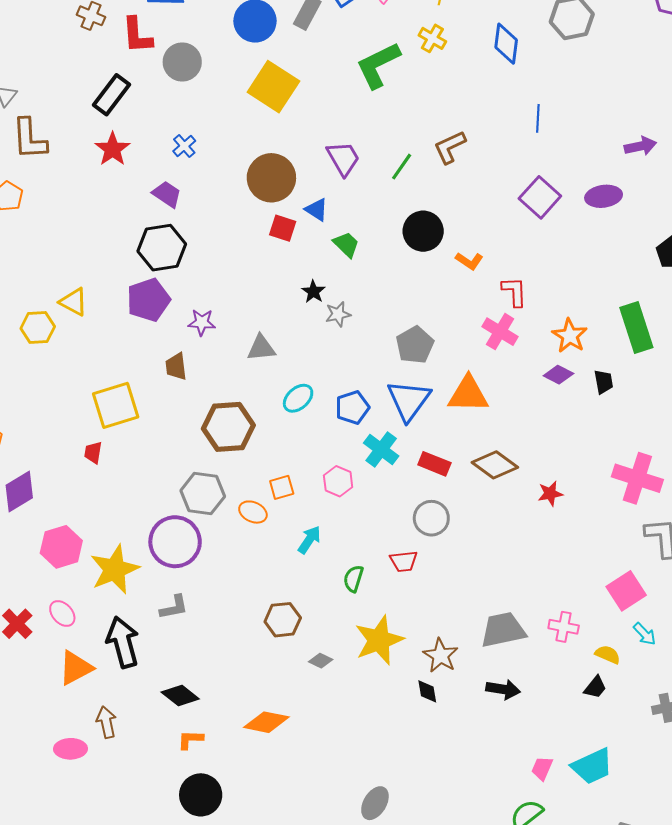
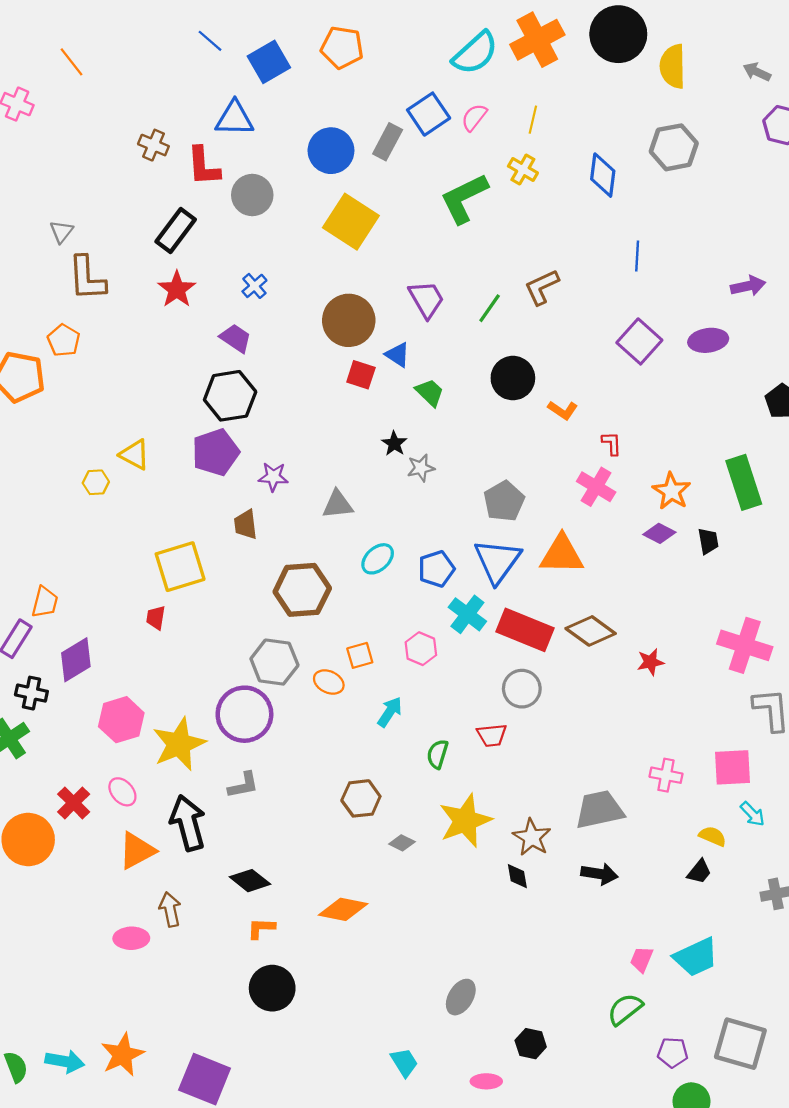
red L-shape: (514, 292) -> (612, 443), size x0.7
yellow hexagon: (38, 327) -> (96, 482), size x0.7
red rectangle: (434, 464) -> (525, 630), size x1.6
pink square: (626, 591) -> (733, 767), turned 30
pink cross: (564, 627) -> (666, 775), moved

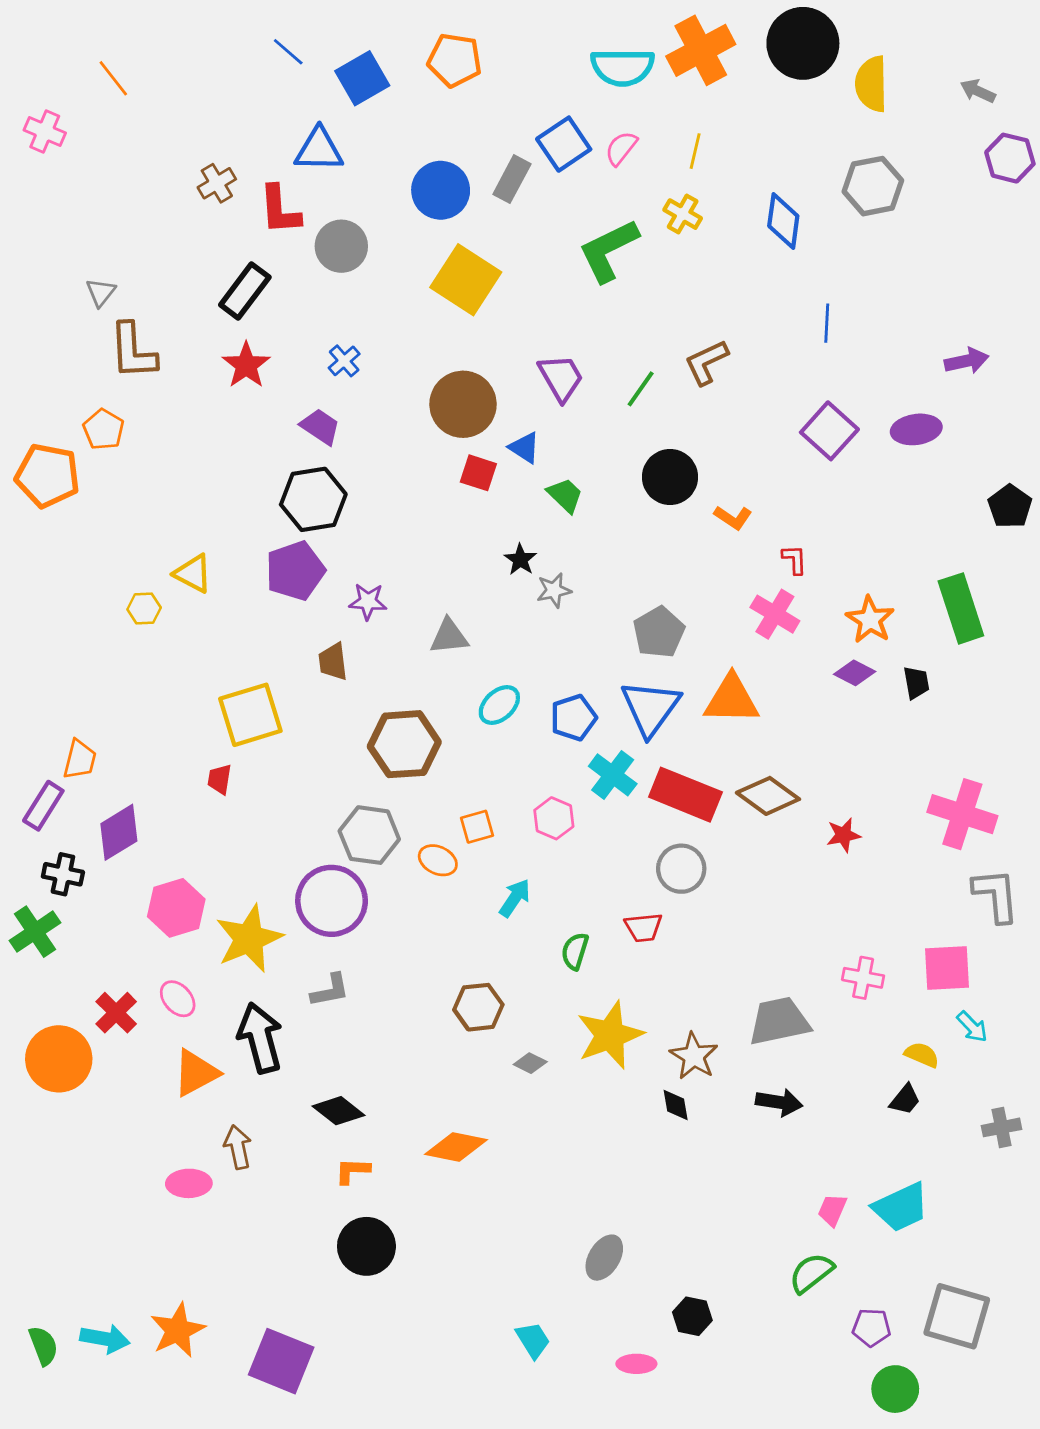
cyan semicircle: (475, 53) -> (622, 67), turned 42
brown cross: (153, 145) -> (217, 183), turned 36

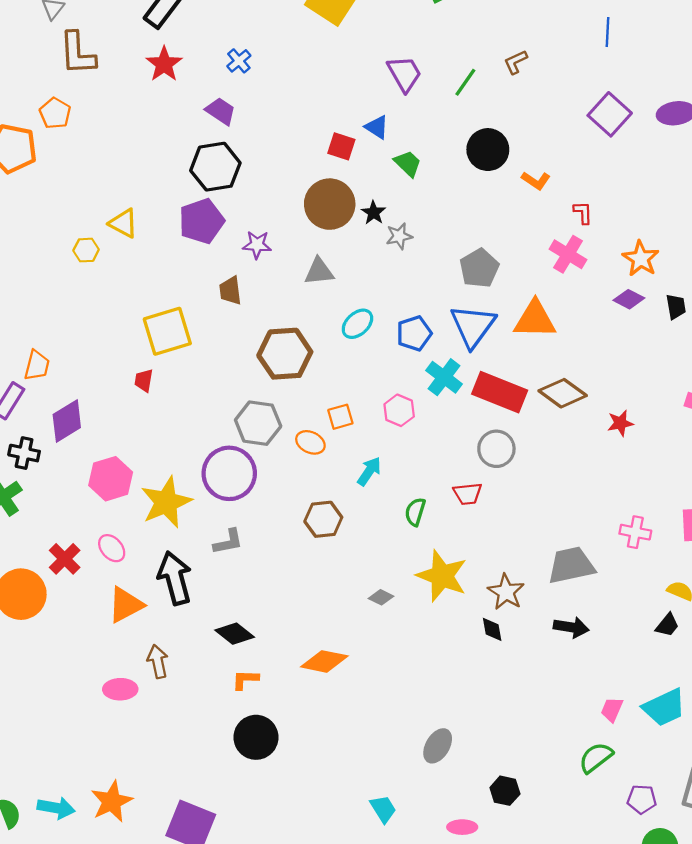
brown L-shape: (706, 362) -> (516, 62), size x0.7
brown circle: (463, 404) -> (330, 204), moved
brown hexagon: (478, 1007) -> (323, 519), moved
yellow star: (610, 1035) -> (442, 576), turned -30

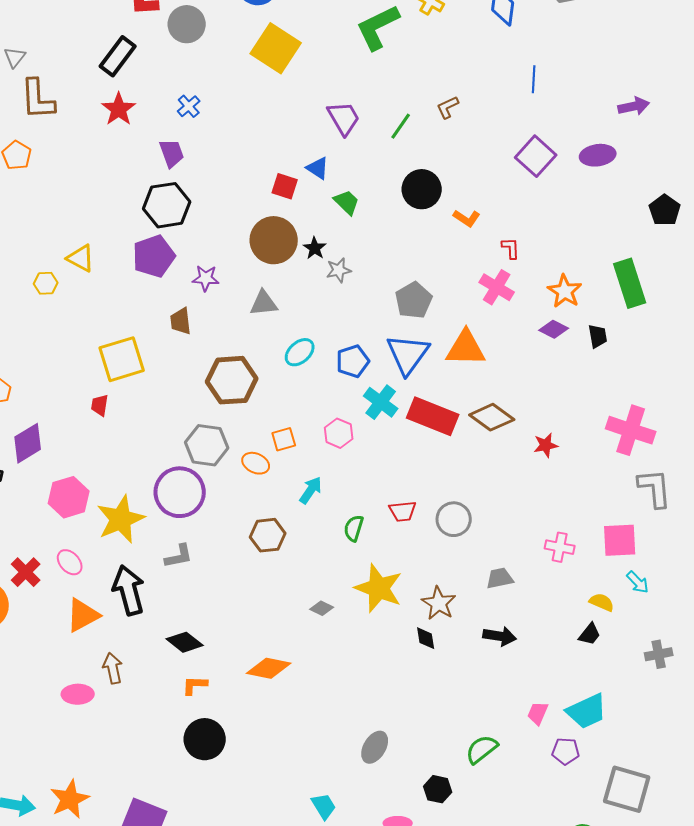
purple trapezoid: (221, 111) -> (172, 153), turned 36
gray circle: (496, 449) -> (454, 519), moved
gray trapezoid: (571, 565) -> (500, 578), size x0.6
green semicircle: (596, 758) -> (482, 749), moved
purple pentagon: (642, 799) -> (566, 751), moved

